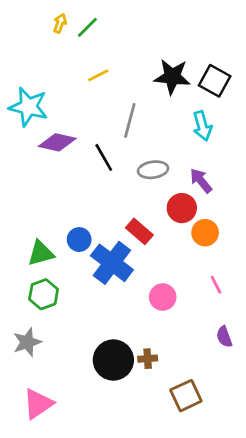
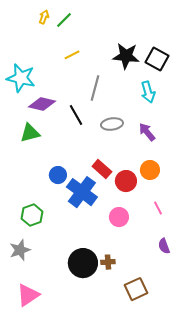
red circle: (182, 208) -> (126, 181), moved
green triangle: (41, 253) -> (30, 133), moved

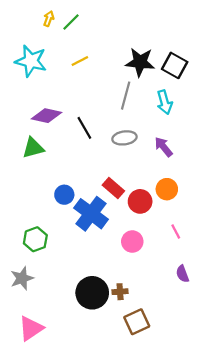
cyan star: (21, 78) -> (31, 61), moved
gray line: (95, 88) -> (126, 96), moved
brown square: (136, 289) -> (137, 322), moved

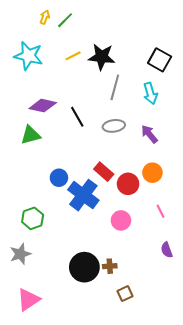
black star: (140, 62) -> (102, 57), moved
brown square: (137, 322) -> (125, 294), size x0.7

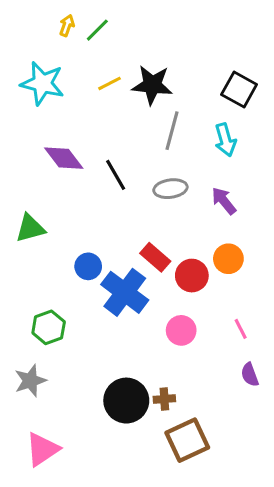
purple diamond: (43, 106) -> (64, 158), turned 40
green triangle: (30, 135) -> (30, 228), moved
pink line: (161, 211) -> (241, 329), moved
brown square: (125, 294) -> (187, 440), size x1.8

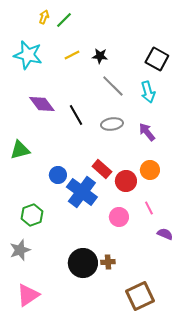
black star: (152, 85) -> (100, 56), size x0.6
gray line: (172, 131) -> (113, 86), turned -60
pink line: (241, 329) -> (149, 208), moved
purple semicircle: (250, 375) -> (165, 234), moved, turned 133
brown square: (187, 440) -> (140, 296), moved

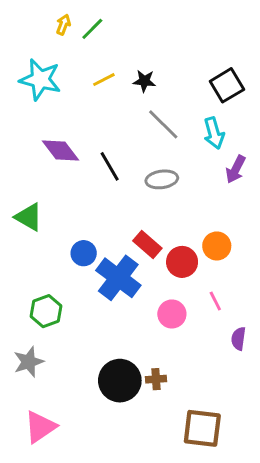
black square: (157, 59) -> (227, 85), turned 30
purple arrow: (147, 132) -> (236, 169), moved, turned -114
green triangle: (20, 150) -> (29, 217), turned 45
purple semicircle: (165, 234) -> (238, 339), turned -105
brown square: (140, 296) -> (202, 428), turned 32

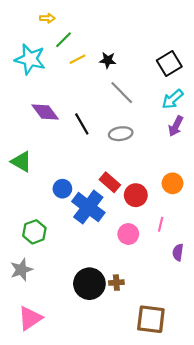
yellow arrow: (63, 25) -> (47, 18), turned 72
green line: (92, 29) -> (64, 40), moved
cyan arrow: (214, 133) -> (173, 99), moved, turned 65
orange circle: (217, 246) -> (173, 183), moved
pink line: (215, 301) -> (161, 224), turned 40

